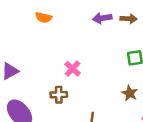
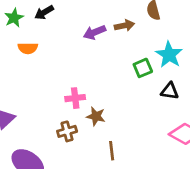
pink cross: (73, 69) -> (75, 98), turned -35
brown star: (130, 93) -> (96, 116), moved

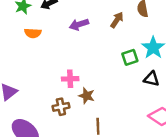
brown arrow: (124, 25) -> (117, 20), turned -49
purple arrow: (95, 32) -> (79, 24), moved

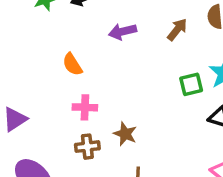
orange semicircle: (33, 33) -> (72, 64), moved, turned 49
pink cross: (70, 79) -> (85, 107), moved

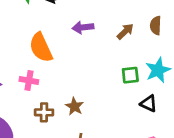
orange semicircle: (72, 64) -> (41, 48), size x1.6
pink cross: (85, 107) -> (29, 81), moved

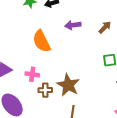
pink cross: (29, 81) -> (32, 74), moved
brown star: (74, 106) -> (68, 85), size x1.6

